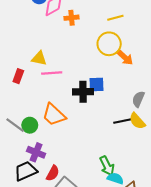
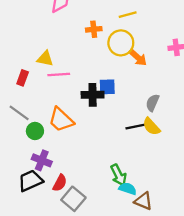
orange cross: (72, 18) -> (94, 29), moved
gray line: (15, 125) -> (19, 113), moved

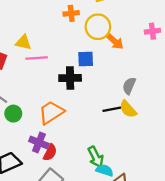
blue square: (107, 87) -> (86, 59), moved
orange trapezoid: (61, 120) -> (51, 112), moved, turned 104
purple cross: (42, 160) -> (39, 143), moved
red semicircle: (60, 183) -> (50, 153), moved

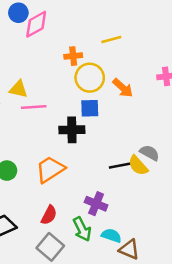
yellow circle: (98, 27) -> (90, 78), moved
gray semicircle: (129, 86) -> (150, 153), moved, turned 96
purple cross: (39, 143) -> (96, 204), moved
green arrow: (96, 157) -> (82, 229), moved

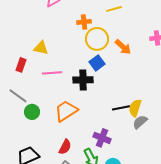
pink line: (34, 107) -> (52, 73), moved
blue square: (90, 108) -> (97, 63), turned -35
gray semicircle: (150, 153) -> (140, 122), moved, turned -70
yellow semicircle: (138, 165) -> (135, 108), turned 60

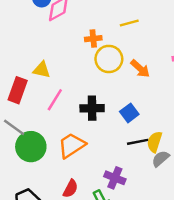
blue square: (97, 63) -> (129, 113), moved
red rectangle: (21, 65) -> (18, 90), size x1.5
pink line: (52, 73) -> (55, 100), turned -54
green circle: (32, 112) -> (31, 147), size x1.6

